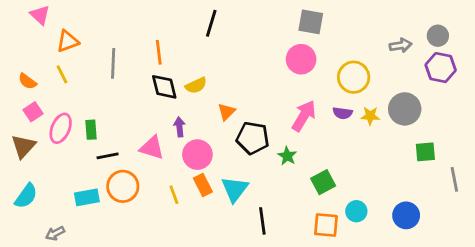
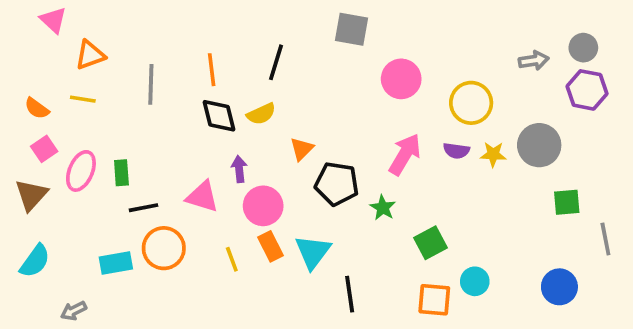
gray square: (311, 22) -> (351, 29), moved
black line: (211, 23) -> (276, 62), moved
yellow line: (62, 74) -> (83, 99), turned -54
blue circle: (406, 215) -> (559, 287), moved

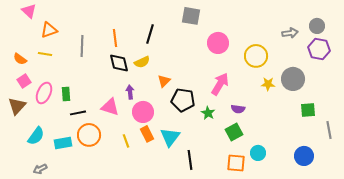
purple semicircle: (456, 151) -> (238, 109), moved
cyan semicircle: (35, 261) -> (36, 136), moved

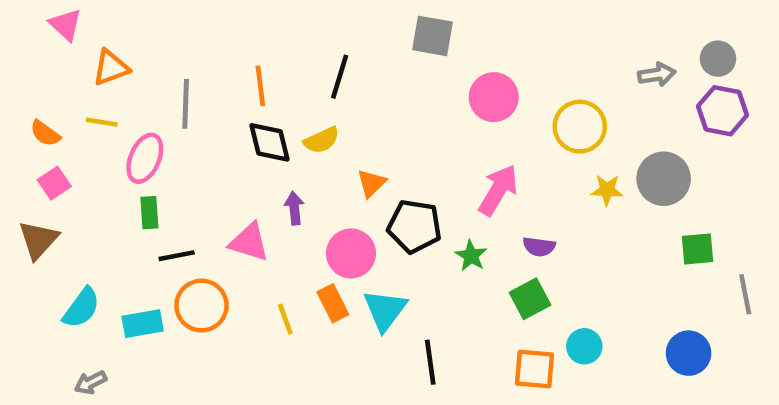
pink ellipse: (44, 93) -> (145, 158), moved
pink circle: (143, 112) -> (351, 253), moved

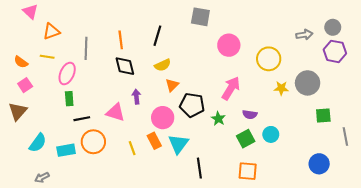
yellow semicircle: (322, 140) -> (163, 65), moved
cyan circle: (584, 346) -> (271, 134), moved

